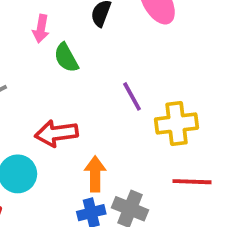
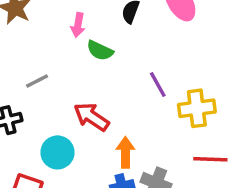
green semicircle: (66, 58) -> (100, 50), turned -36
red arrow: (56, 133) -> (91, 117), turned 42

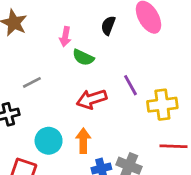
red arrow: (91, 117) -> (92, 99), moved, turned -52
orange arrow: (125, 152) -> (83, 141), moved

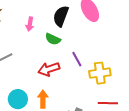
black semicircle: (108, 26) -> (61, 16), size x1.5
green semicircle: (83, 57) -> (53, 39), moved

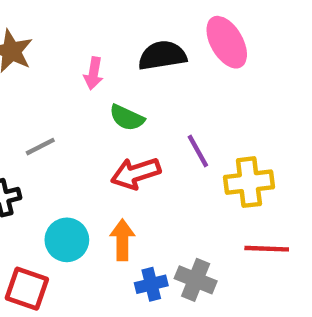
black semicircle: (61, 16) -> (162, 56), turned 60
green semicircle: (53, 39) -> (127, 118), moved

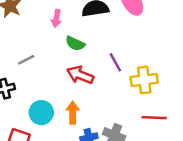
red arrow: (136, 173) -> (80, 75), turned 40

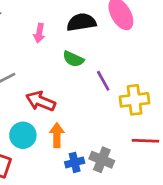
green semicircle: (75, 44) -> (73, 59), moved
red arrow: (80, 75) -> (41, 101), moved

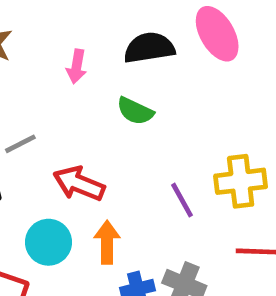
purple line: (103, 81) -> (182, 200), moved

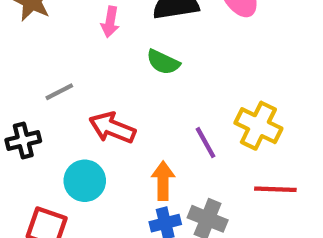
yellow cross: (241, 181) -> (258, 126), turned 33
orange arrow: (107, 242) -> (163, 181), moved

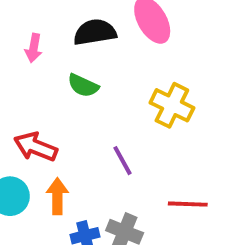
yellow cross: (258, 126) -> (172, 105), moved
orange arrow: (163, 181) -> (57, 196), moved

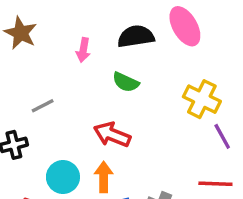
red arrow: (36, 147) -> (112, 135), moved
purple line: (123, 161) -> (222, 136), moved

